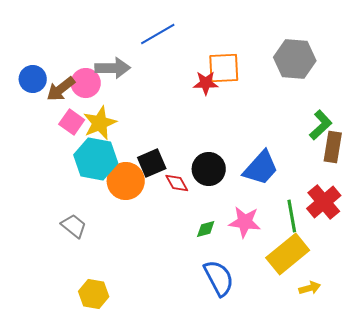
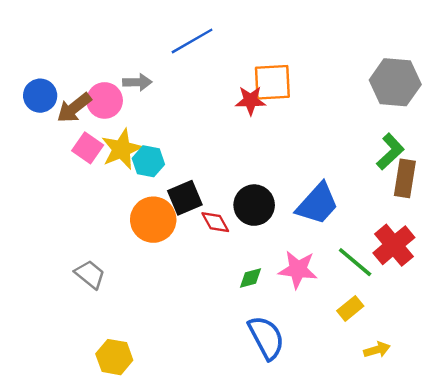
gray hexagon: (295, 59) -> (395, 82), moved
gray arrow: (113, 68) -> (137, 82), size x0.7
cyan hexagon: (96, 159) -> (148, 161), moved, size x0.6
green line: (292, 216) -> (355, 262), turned -40
yellow rectangle: (288, 254) -> (350, 308), size x0.5

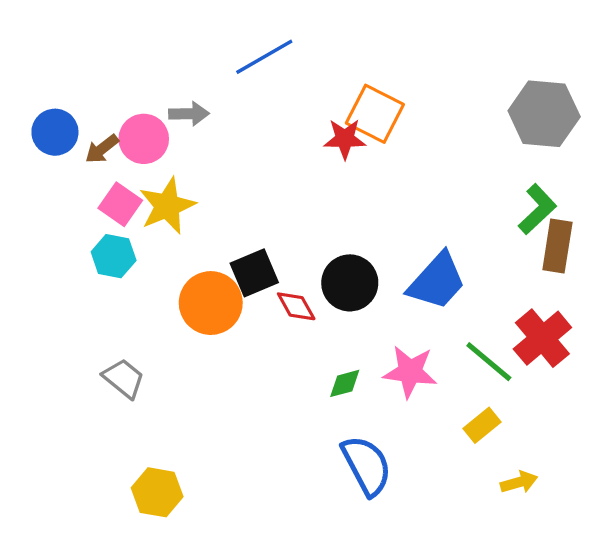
orange square: (272, 82) -> (375, 114), turned 30
brown arrow: (74, 108) -> (102, 149), size x0.7
cyan hexagon: (148, 161) -> (114, 256), moved

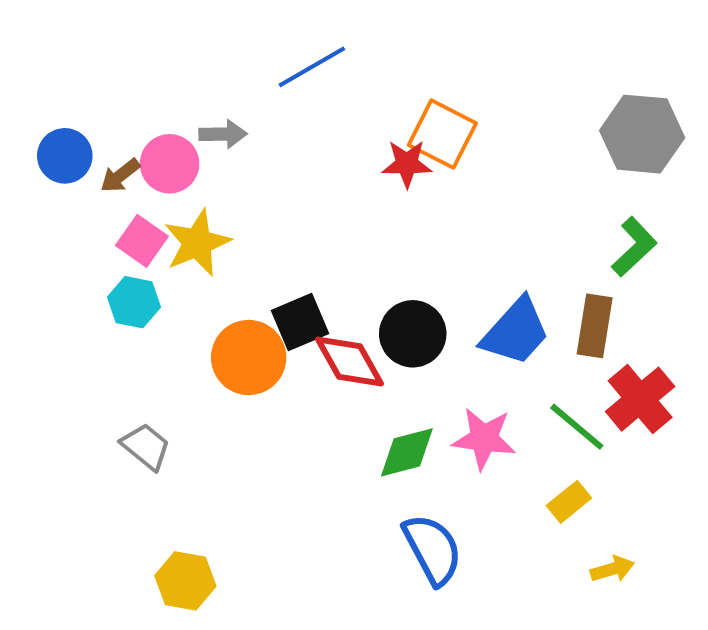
brown rectangle: (557, 246) -> (595, 326), moved
red diamond: (296, 306) -> (349, 361), size x1.5
green diamond: (345, 383) -> (407, 452), size x1.5

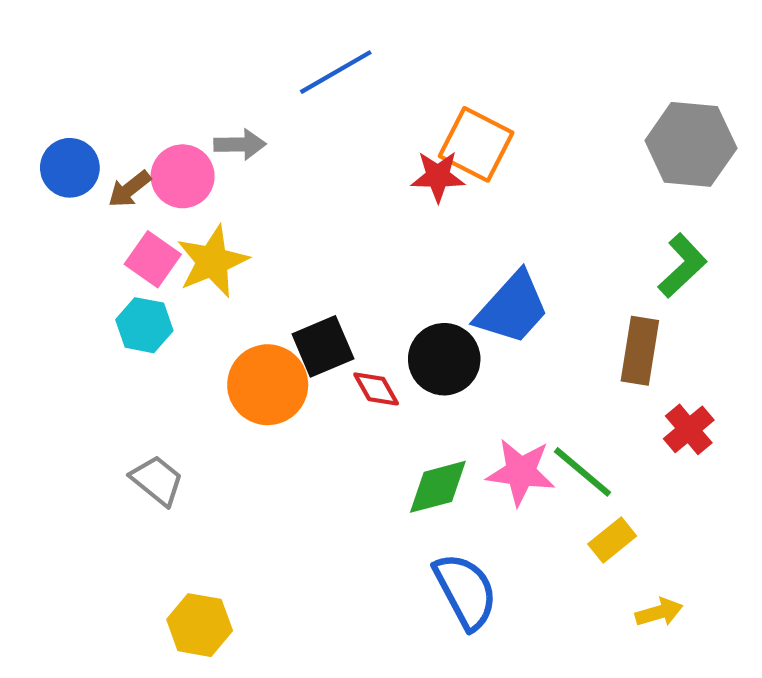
blue trapezoid: (516, 332) -> (512, 308), moved
red diamond: (349, 361) -> (376, 389), size x0.6
red cross: (640, 399) -> (689, 429), size x0.7
green line: (577, 427) -> (582, 472), moved

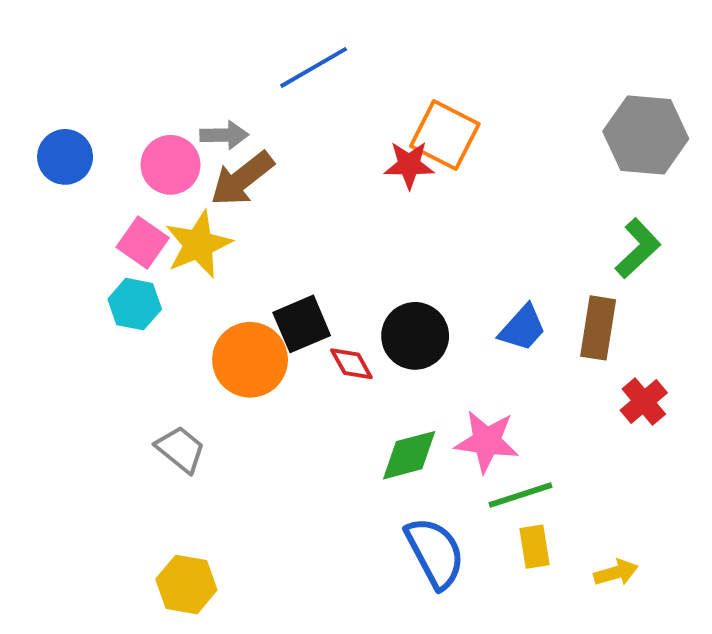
brown arrow: (129, 189) -> (242, 179), moved, size x1.6
blue trapezoid: (512, 308) -> (522, 328), moved, size x0.7
green line: (582, 472) -> (520, 495), moved, turned -58
gray trapezoid: (157, 480) -> (180, 449), moved
yellow rectangle: (612, 540) -> (534, 547), moved, turned -60

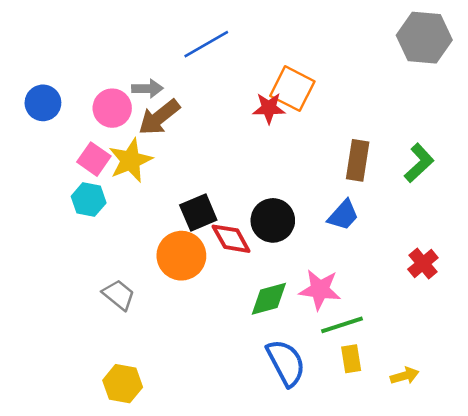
gray hexagon: (646, 135) -> (424, 38), moved
brown rectangle: (598, 328) -> (358, 160), moved
orange circle: (250, 360) -> (181, 256), moved
red diamond: (351, 364) -> (231, 239), size x1.4

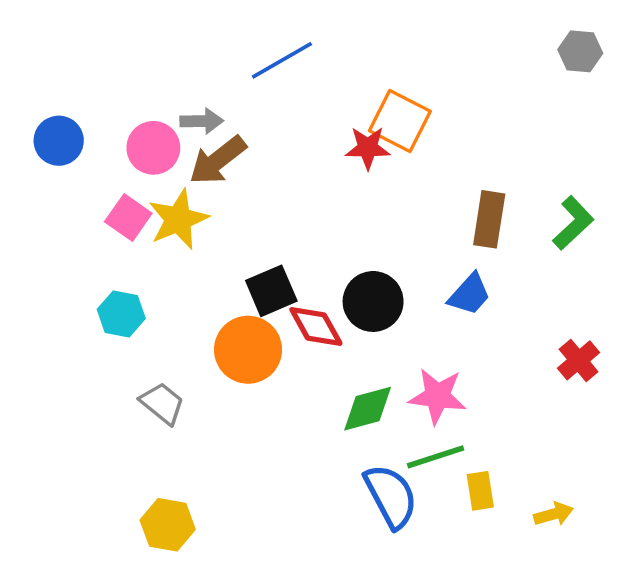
gray hexagon: (424, 38) -> (580, 51), size x0.6
cyan hexagon: (89, 200) -> (121, 314), moved
green line: (342, 325) -> (436, 457), moved

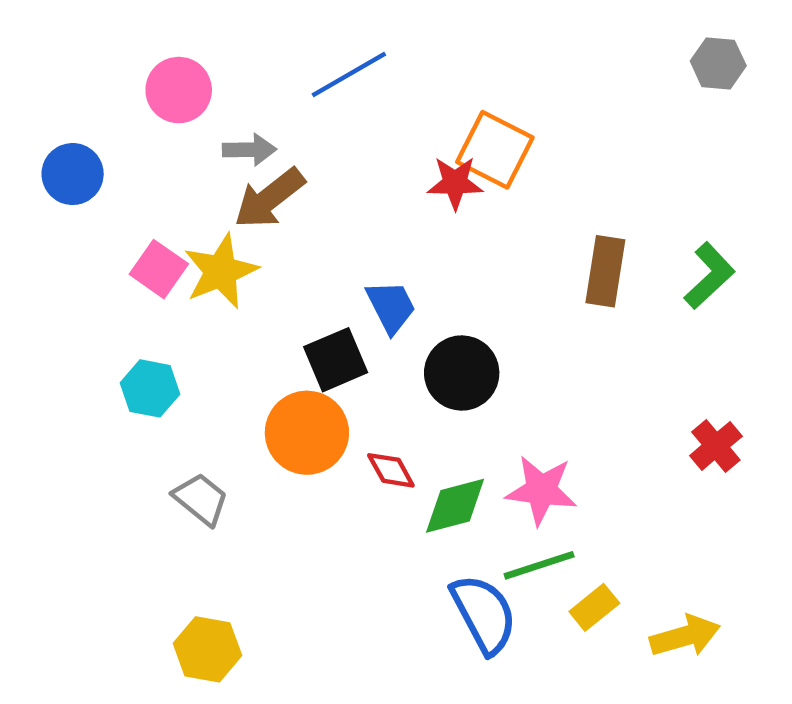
pink circle: (153, 148) -> (179, 90), moved
blue trapezoid: (470, 294) -> (391, 307), moved, turned -69
red diamond: (316, 326) -> (391, 470), moved, size x0.7
yellow rectangle: (480, 491) -> (594, 607), turned 60
yellow arrow: (553, 514) -> (685, 636), size x1.4

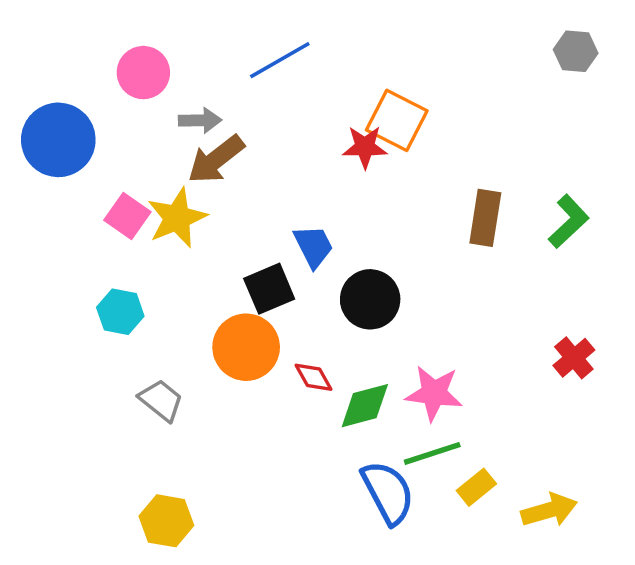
blue circle: (73, 174) -> (58, 140), size x1.5

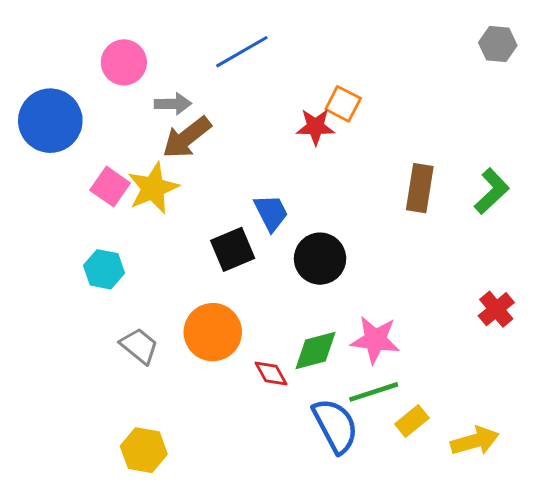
orange square: (397, 120) -> (343, 104), size x0.7
orange circle: (246, 347) -> (213, 332), moved
red diamond: (313, 377) -> (271, 373), moved

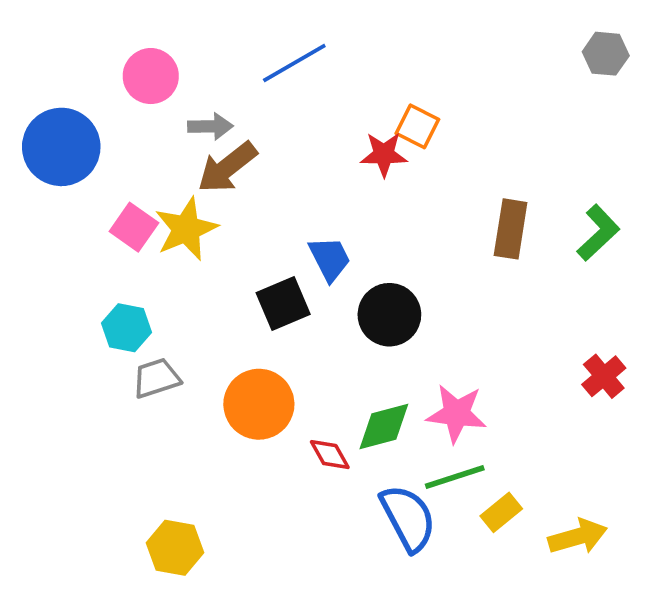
gray trapezoid: (139, 346) -> (156, 378), moved, turned -57

